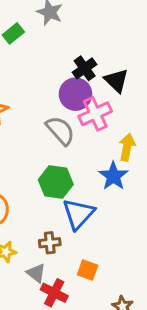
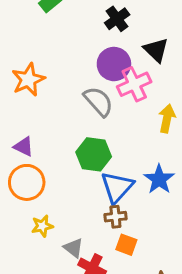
black cross: (85, 68) -> (117, 19), moved
blue star: (113, 176) -> (159, 179), moved
brown cross: (50, 243) -> (115, 217), moved

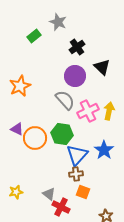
pink cross: (134, 84) -> (88, 111), moved
orange circle: (27, 182) -> (35, 138), moved
yellow star: (42, 226) -> (16, 192), moved

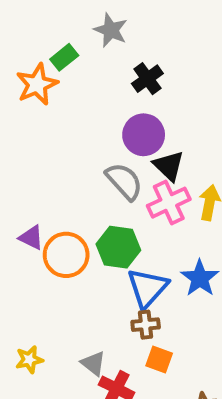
black triangle: (102, 67) -> (169, 166), moved
orange star: (20, 86) -> (37, 84), moved

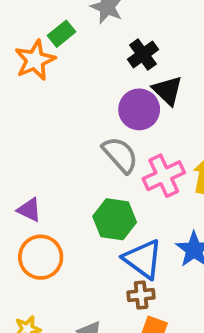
black triangle: (169, 166) -> (168, 90), moved
orange circle: (66, 255) -> (41, 257), moved
blue triangle: (147, 288) -> (143, 259), turned -36

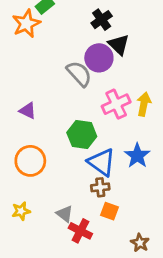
gray semicircle: (120, 155) -> (79, 74), moved
purple triangle: (29, 210) -> (28, 111), moved

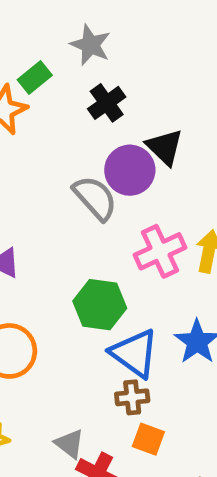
black cross: (102, 20) -> (107, 103), moved

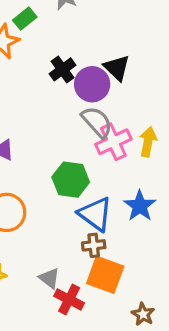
black cross: (107, 103) -> (62, 69), moved
gray semicircle: (95, 198) -> (97, 122), moved
orange square: (148, 439) -> (105, 275), size x1.6

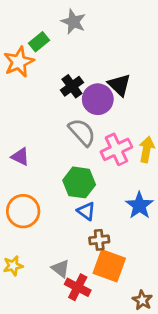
gray semicircle: (97, 122) -> (82, 132), moved
blue triangle: (95, 214) -> (86, 211), moved, size x0.6

